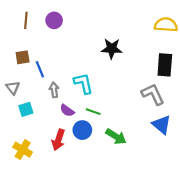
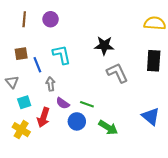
cyan L-shape: (83, 83) -> (62, 55), moved
gray L-shape: (153, 94) -> (117, 73), moved
red arrow: (58, 140) -> (43, 117), moved
yellow cross: (23, 150) -> (21, 130), moved

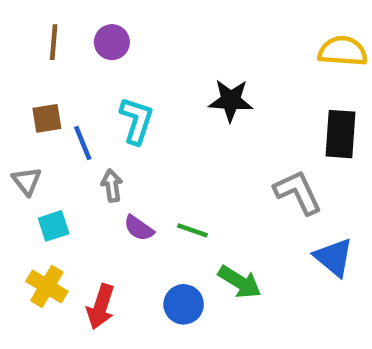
cyan L-shape: (62, 55) -> (137, 121), turned 30
gray L-shape: (117, 73) -> (298, 192), moved
red arrow: (43, 117) -> (101, 307), moved
blue circle: (77, 121) -> (184, 304), moved

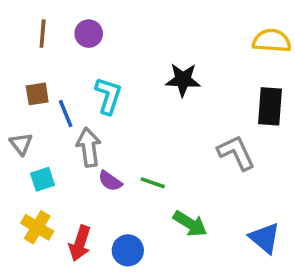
gray arrow: (112, 186) -> (89, 147), size x1.5
blue triangle: (334, 257) -> (265, 238), moved
blue circle: (184, 304) -> (128, 250), moved

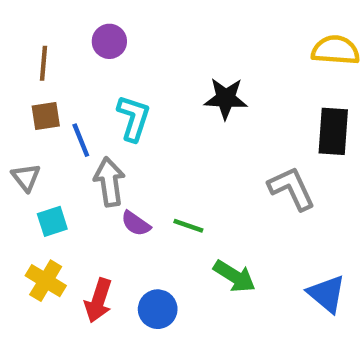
brown line: (43, 34) -> (44, 63), moved

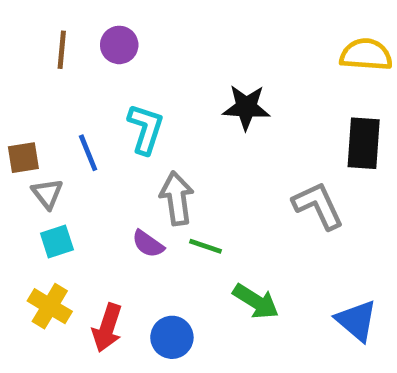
brown line: (44, 63) -> (62, 50), moved
brown square: (46, 116) -> (23, 158), moved
gray triangle: (26, 177) -> (47, 194), moved
gray arrow: (109, 182) -> (177, 198), moved

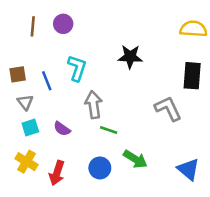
brown square: (23, 158) -> (18, 74), moved
purple semicircle: (148, 244) -> (62, 129), moved
blue circle: (172, 337) -> (100, 168), moved

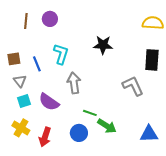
purple semicircle: (62, 129) -> (49, 102), size x1.5
green line: (109, 130) -> (90, 113), moved
blue triangle: (188, 169) -> (149, 134), turned -42

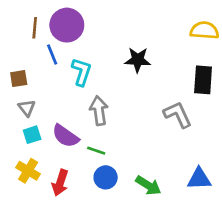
purple circle: (50, 19) -> (67, 25), size x1.6
blue line: (37, 64) -> (52, 54), moved
green line: (90, 113) -> (96, 151), moved
green arrow: (107, 126) -> (148, 185), moved

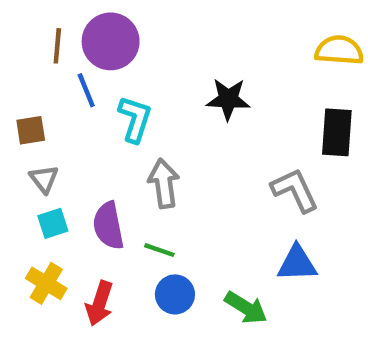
purple semicircle: (65, 136) -> (108, 226), turned 44
blue triangle: (199, 179) -> (297, 263), moved

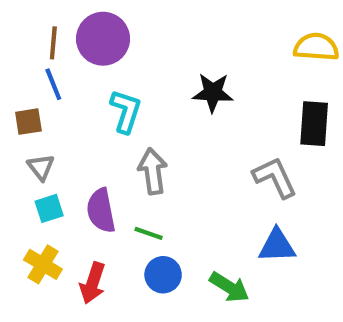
blue line: (86, 90) -> (53, 84), moved

